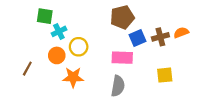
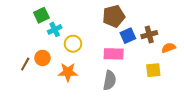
green square: (45, 16) -> (41, 15), turned -35
orange semicircle: (181, 33) -> (169, 48), moved
orange circle: (57, 55) -> (42, 58), moved

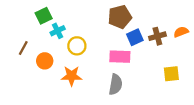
orange semicircle: (169, 48) -> (181, 32), moved
brown line: (25, 64) -> (23, 48), moved
yellow square: (153, 70) -> (171, 74), moved

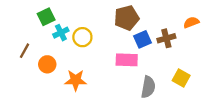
orange semicircle: (181, 32) -> (191, 22), moved
yellow circle: (77, 46) -> (82, 37), moved
yellow square: (171, 74) -> (181, 78), turned 35
gray semicircle: (116, 84) -> (148, 87), moved

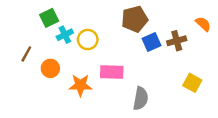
orange semicircle: (191, 22) -> (203, 24), turned 63
pink rectangle: (127, 60) -> (112, 72), moved
gray semicircle: (148, 87) -> (141, 98), moved

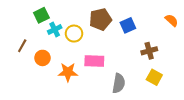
brown pentagon: (135, 19) -> (100, 19), moved
brown cross: (177, 41) -> (149, 51), moved
blue square: (151, 42) -> (128, 25), moved
yellow square: (192, 83) -> (154, 77), moved

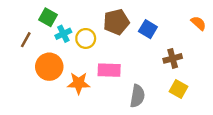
green square: (41, 15) -> (48, 17), turned -35
blue square: (128, 25) -> (148, 29), turned -35
brown line: (22, 46) -> (26, 40), moved
orange circle: (42, 58) -> (49, 67), size x1.5

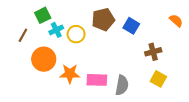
green square: (48, 17) -> (43, 15), turned 35
pink rectangle: (109, 70) -> (97, 80), moved

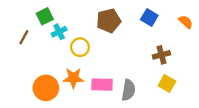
blue square: (131, 26) -> (149, 17), moved
yellow circle: (76, 34) -> (80, 47), moved
orange circle: (44, 59) -> (46, 88), moved

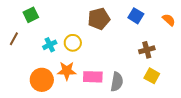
green square: (45, 16) -> (31, 15), moved
cyan cross: (59, 32) -> (50, 45), moved
brown line: (24, 37) -> (14, 39), moved

